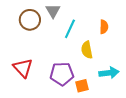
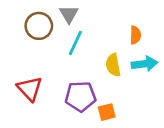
cyan line: (70, 29) -> (75, 43), moved
cyan arrow: (109, 73) -> (145, 64), moved

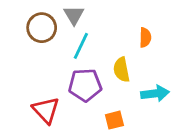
cyan arrow: (145, 64) -> (155, 93), moved
red triangle: (30, 89) -> (46, 110), moved
purple pentagon: (81, 96) -> (85, 85), moved

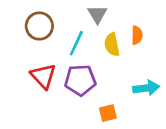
gray triangle: (74, 15) -> (97, 14), moved
yellow semicircle: (121, 70) -> (112, 44), moved
red triangle: (46, 110) -> (43, 76), moved

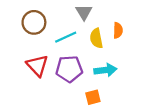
cyan line: (76, 43) -> (66, 37), turned 40
cyan arrow: (146, 88) -> (105, 70), moved

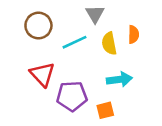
purple pentagon: (69, 69) -> (72, 96), moved

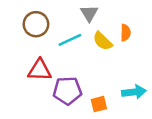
yellow semicircle: (109, 43) -> (102, 41), turned -35
red triangle: (42, 74) -> (40, 70), turned -45
cyan arrow: (119, 79) -> (134, 92), moved

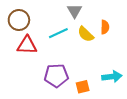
brown circle: (36, 24) -> (19, 20), moved
red triangle: (40, 70) -> (27, 45), moved

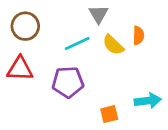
red triangle: (27, 45) -> (20, 69), moved
purple pentagon: (56, 76) -> (68, 82), moved

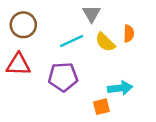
cyan arrow: (148, 101) -> (120, 88), moved

